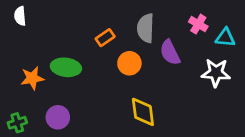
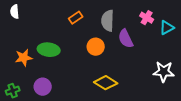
orange rectangle: (105, 38) -> (76, 18), moved
cyan triangle: (225, 38) -> (167, 28), turned -35
white star: (216, 73) -> (164, 72), moved
yellow diamond: (143, 112) -> (106, 83), turned -50

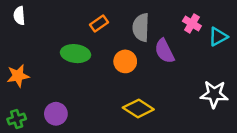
green ellipse: (49, 50) -> (76, 54), moved
orange star: (24, 58) -> (18, 76), moved

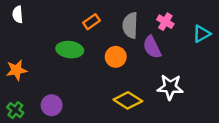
pink cross: (192, 24) -> (165, 22), moved
white star: (214, 94) -> (170, 87), moved
green cross: (17, 119) -> (15, 110), turned -35

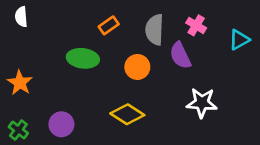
orange star: (16, 70) -> (20, 83), turned -30
yellow diamond: (128, 100) -> (127, 114), moved

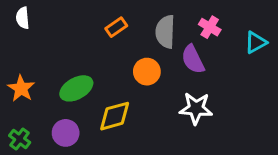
green ellipse: (83, 58) -> (76, 88), moved, turned -36
white star: (202, 103) -> (196, 108), moved
yellow diamond: (127, 114) -> (115, 116), moved, turned -48

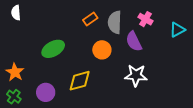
orange rectangle: (116, 27) -> (90, 19), moved
orange star: (21, 88) -> (15, 72), moved
green ellipse: (76, 88) -> (53, 49), moved

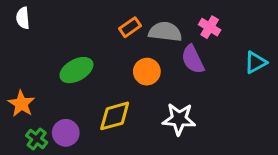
gray semicircle: (115, 22) -> (165, 32), turned 95
cyan triangle: (177, 30) -> (256, 62), moved
white star: (136, 75) -> (179, 119), moved
green cross: (14, 97) -> (37, 139), moved

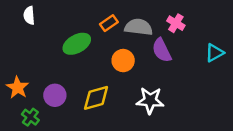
white semicircle: (23, 18) -> (29, 15), moved
green ellipse: (76, 70) -> (77, 44), moved
purple circle: (66, 133) -> (55, 95), moved

